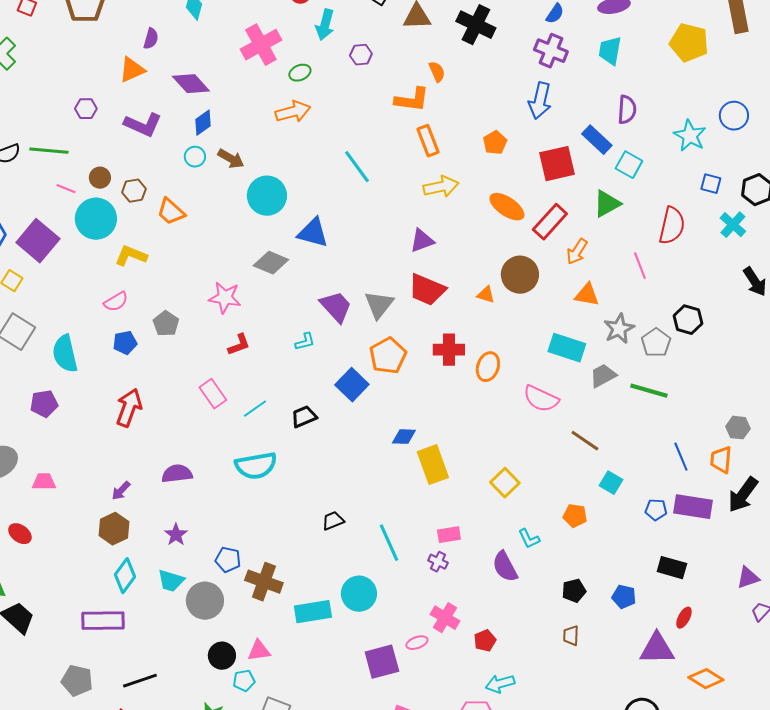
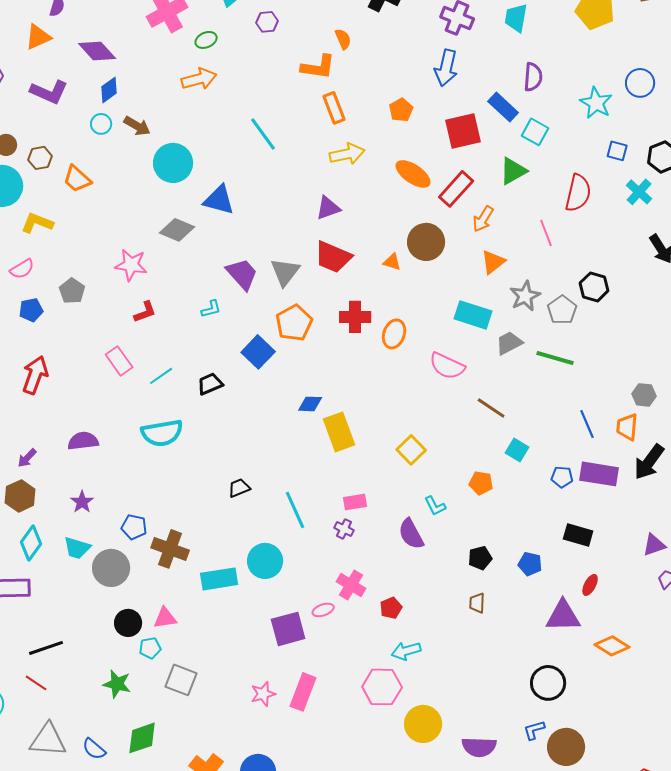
orange triangle: (587, 295) -> (493, 262), turned -48

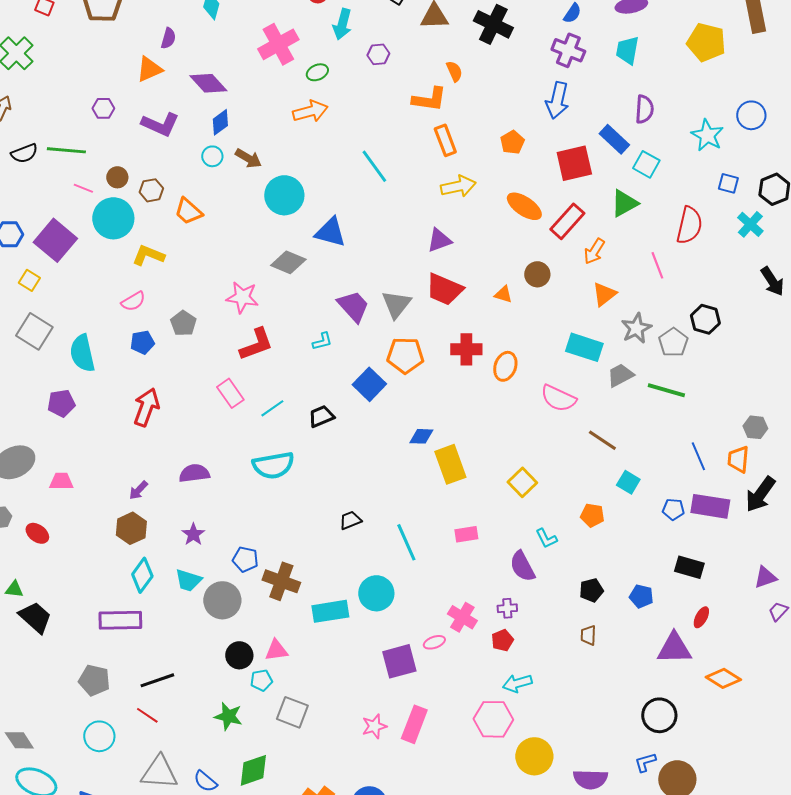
brown circle: (426, 242) -> (537, 274), size x0.7
red L-shape: (145, 312) -> (256, 344), size x1.5
orange pentagon: (294, 323) -> (405, 355), turned 30
purple cross: (344, 529) -> (507, 608), moved, turned -30

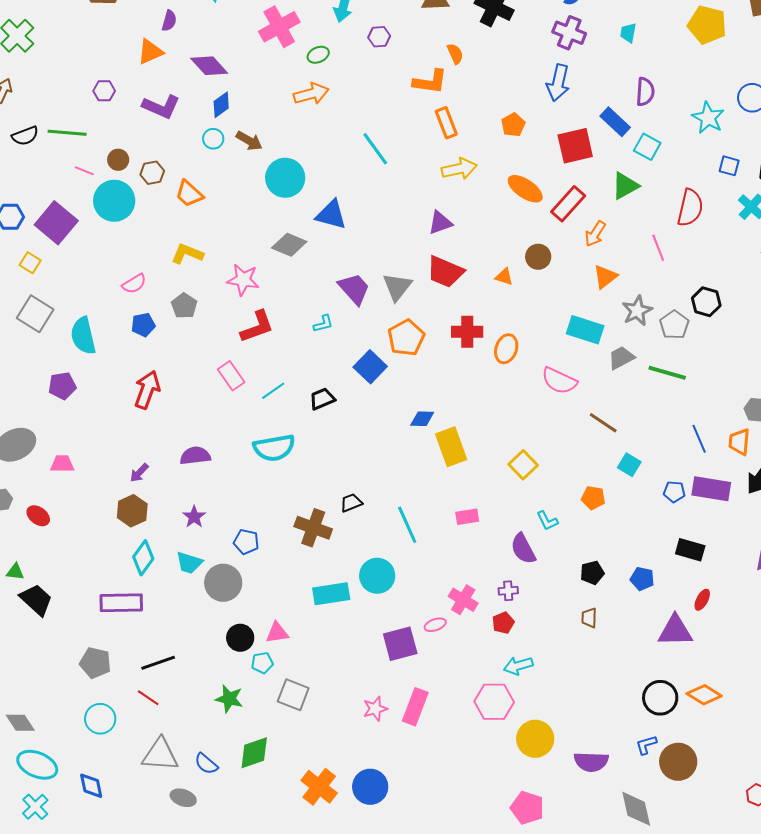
cyan trapezoid: (627, 50) -> (628, 33), size x0.7
yellow L-shape: (148, 255) -> (187, 254), moved
orange pentagon: (405, 355) -> (406, 338), turned -30
brown cross: (281, 581) -> (313, 528), moved
orange diamond: (723, 678) -> (704, 695), moved

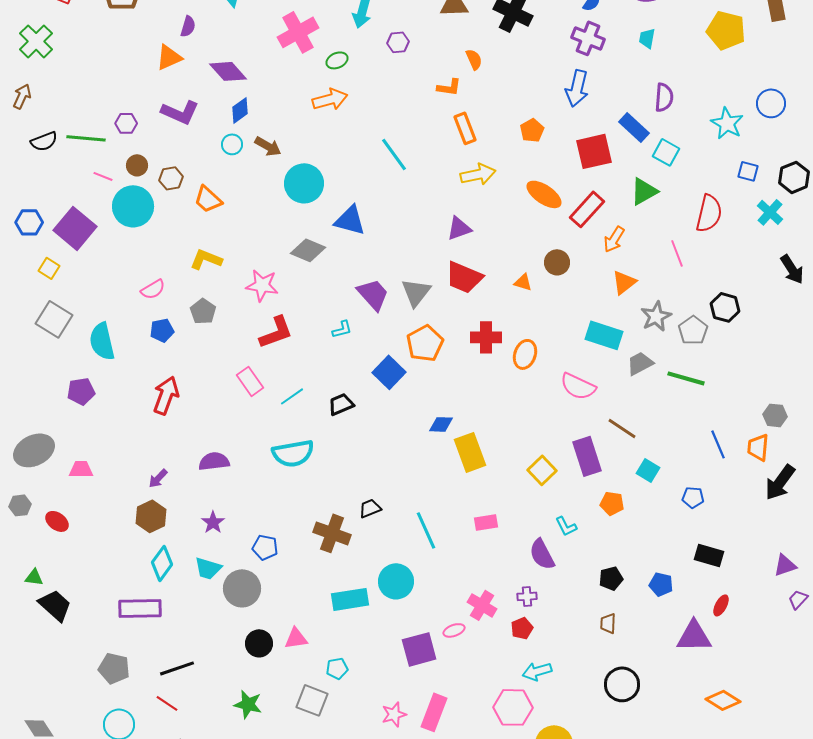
orange L-shape: (430, 82) -> (449, 87), size x0.7
purple hexagon: (104, 91) -> (126, 123), moved
purple rectangle: (711, 489) -> (587, 456), moved, turned 63
cyan pentagon: (262, 663) -> (337, 668), moved
black circle: (660, 698) -> (622, 684), moved

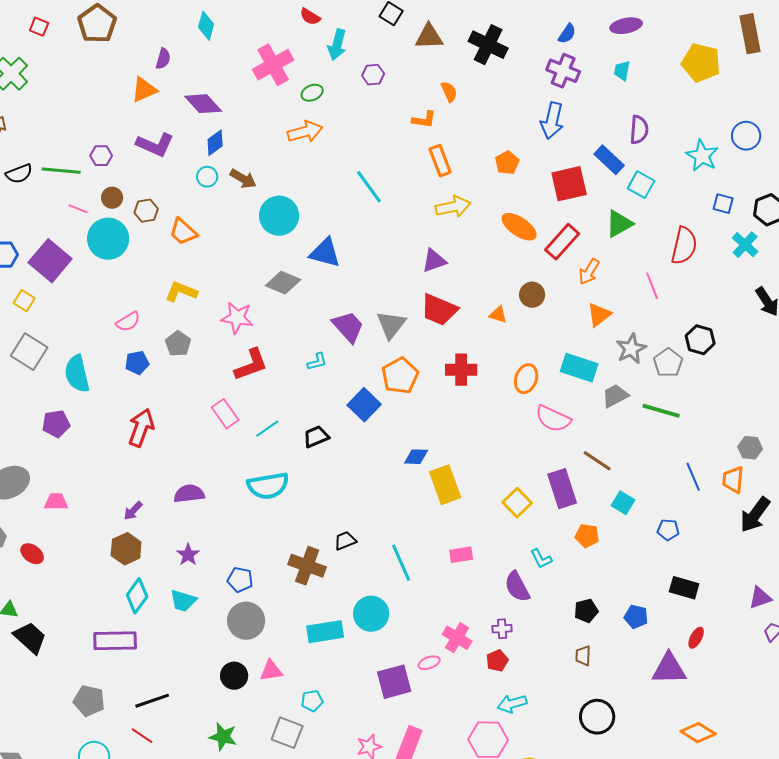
orange ellipse: (525, 354) -> (526, 379), moved
gray circle: (242, 588) -> (246, 621), moved

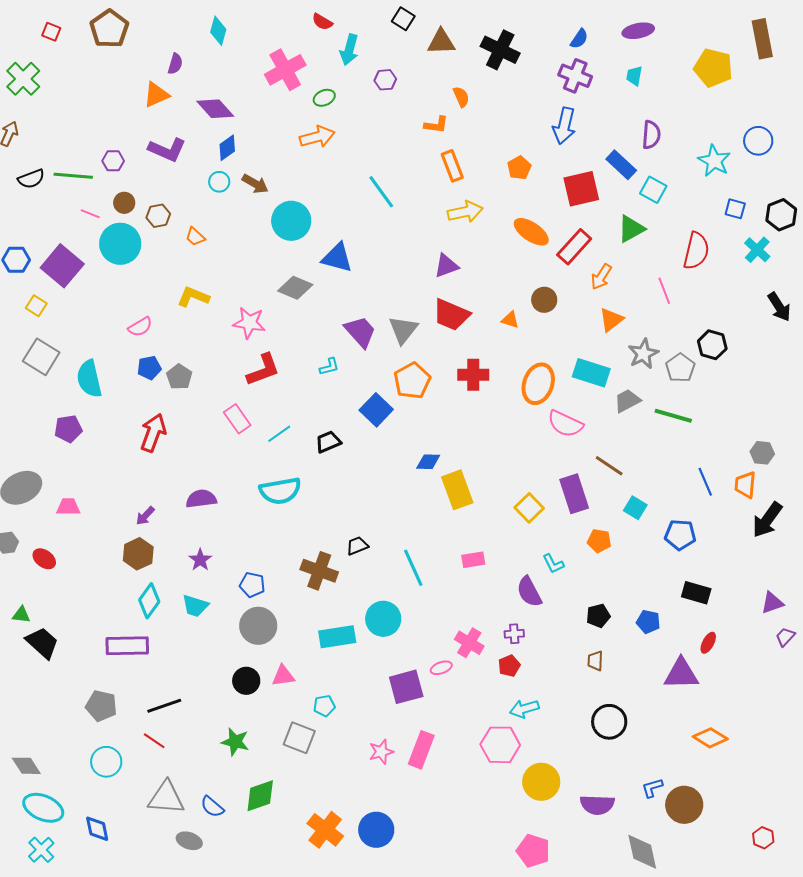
orange trapezoid: (183, 232) -> (195, 237), size x0.7
gray pentagon: (178, 344) -> (179, 377), moved
orange ellipse: (526, 379) -> (538, 384), size x1.4
blue pentagon: (668, 530) -> (680, 535), size x1.4

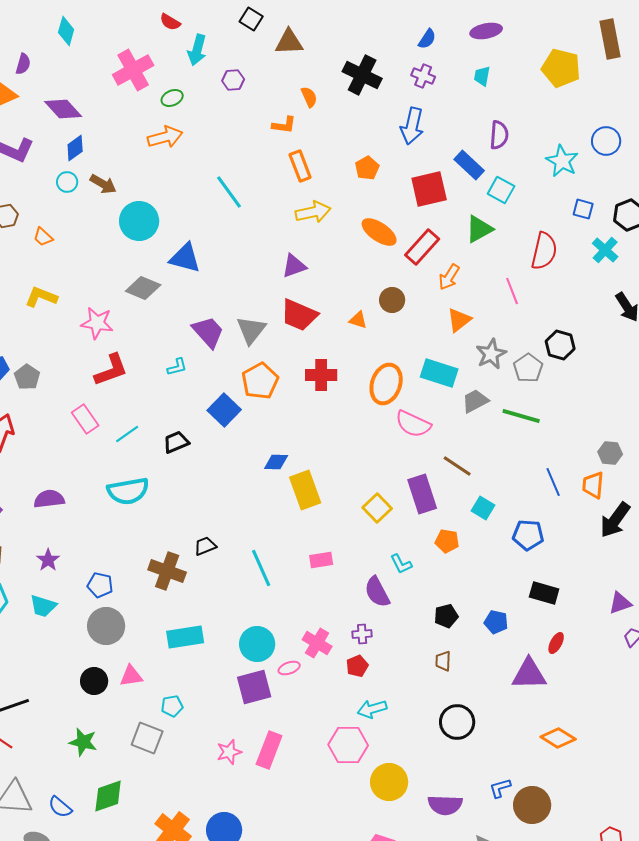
black cross: (500, 50) -> (362, 75), moved
purple cross: (575, 76) -> (423, 76), size x0.7
cyan circle: (383, 619) -> (257, 644), moved

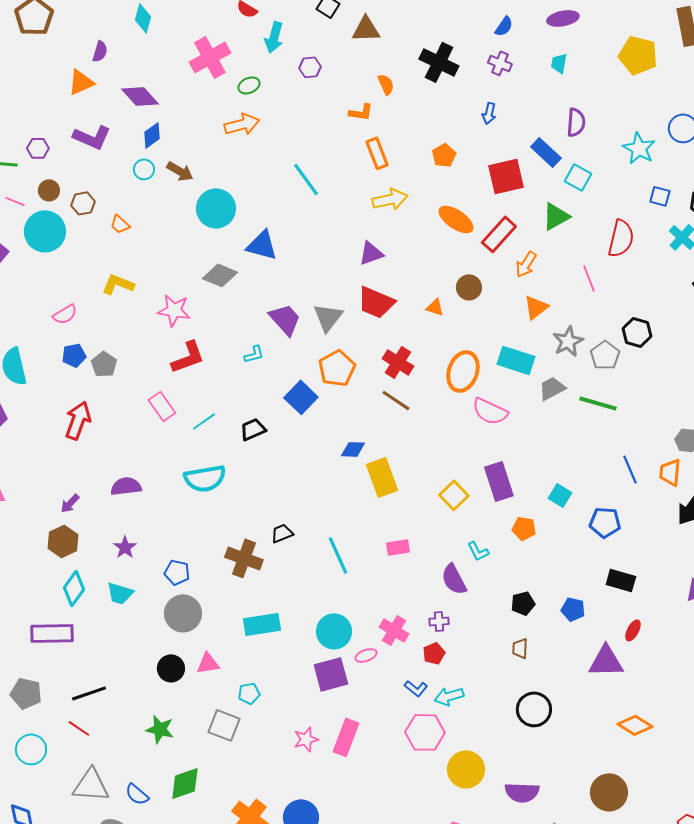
blue arrow: (412, 126) -> (489, 113), size x0.6
red cross: (321, 375) -> (398, 362), turned 32
brown line: (457, 466) -> (396, 400), moved
blue L-shape: (500, 788) -> (416, 688), moved, turned -125

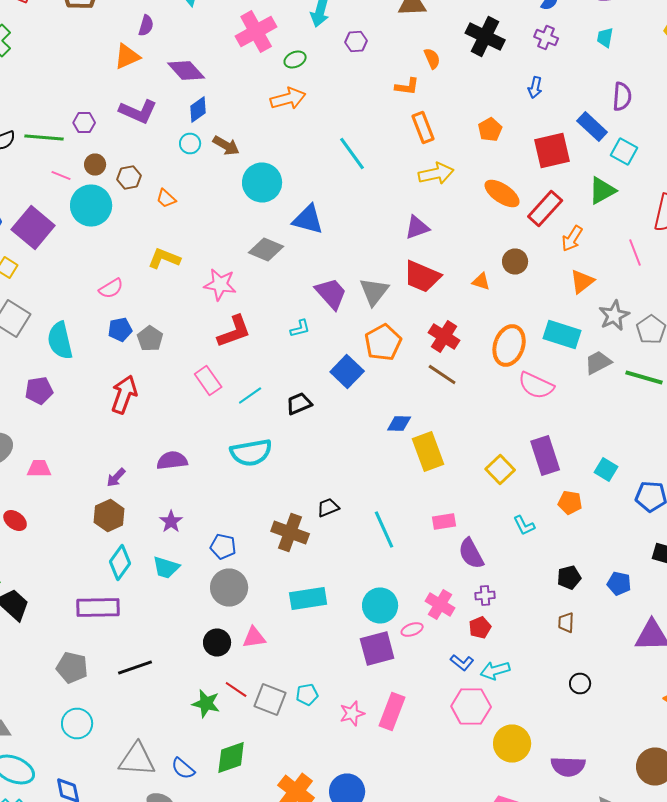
purple semicircle: (454, 579) -> (471, 554), moved
cyan pentagon: (249, 693) -> (307, 694), moved
black circle: (534, 709) -> (580, 684), size x0.6
red line: (79, 728) -> (236, 690), moved

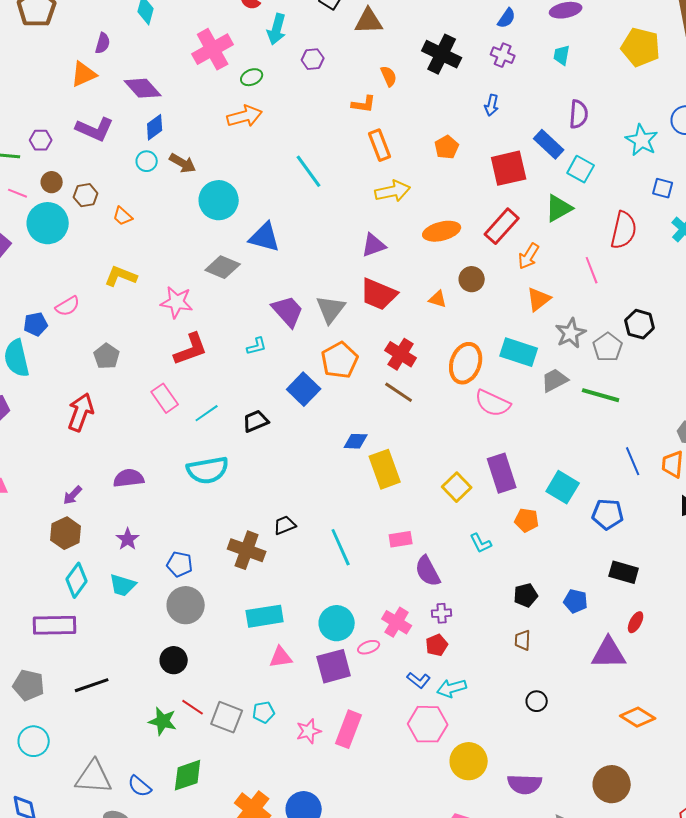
orange ellipse: (502, 194) -> (442, 231), moved, turned -48
blue pentagon: (120, 330) -> (36, 324), moved
cyan square: (606, 470) -> (563, 487), size x1.4
pink triangle: (254, 638) -> (281, 657), moved

